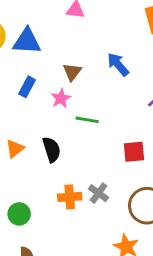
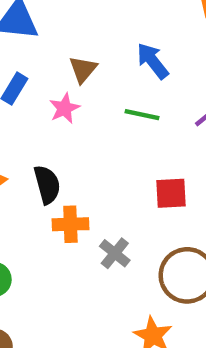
green line: (87, 120) -> (142, 115), moved
orange cross: (70, 197) -> (70, 224), moved

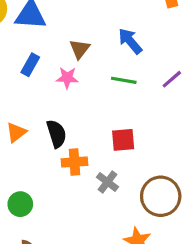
pink star: (64, 108) -> (67, 78), turned 30
red square: (171, 193) -> (123, 140), moved

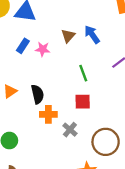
brown triangle: (80, 49) -> (68, 36), moved
pink star: (67, 78) -> (43, 49), moved
green line: (124, 80) -> (83, 73), moved, turned 56

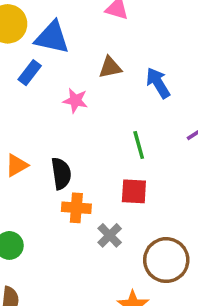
brown triangle: (68, 36) -> (110, 67), moved, turned 32
blue rectangle: (23, 46) -> (30, 73), moved

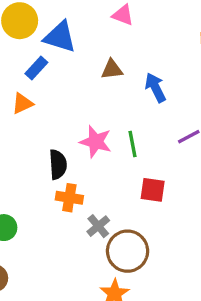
pink star: (75, 101) -> (96, 142), moved, size x1.4
orange triangle: (17, 165) -> (22, 103), moved
red square: (134, 191) -> (153, 190), moved
brown circle: (166, 260) -> (128, 251), moved

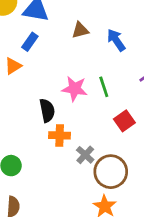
blue rectangle: (36, 68) -> (30, 42), moved
red square: (153, 190) -> (124, 121), turned -36

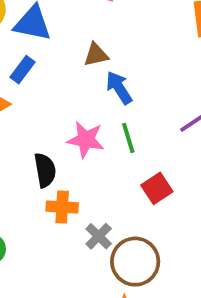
blue arrow: (116, 40) -> (119, 88), moved

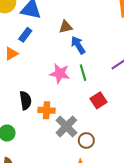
black semicircle: (45, 170) -> (25, 100), moved
gray cross: (99, 236) -> (66, 126), size x1.5
brown circle: (135, 262) -> (86, 140), size x0.6

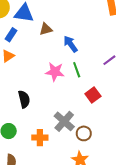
brown triangle: (66, 27) -> (46, 29), moved
blue rectangle: (25, 35) -> (11, 35), moved
orange cross: (46, 110) -> (40, 138), moved

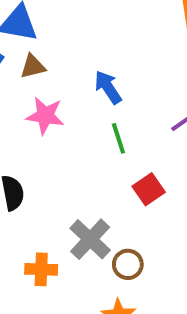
brown triangle: (46, 29) -> (33, 67), moved
pink star: (55, 72) -> (45, 116), moved

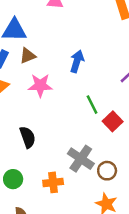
blue arrow: (108, 87) -> (77, 61), turned 60
green line: (118, 138) -> (92, 105), moved

